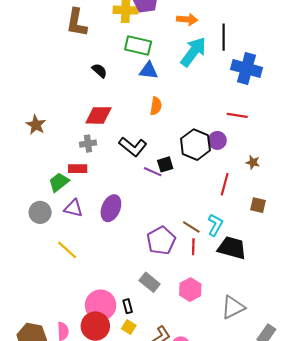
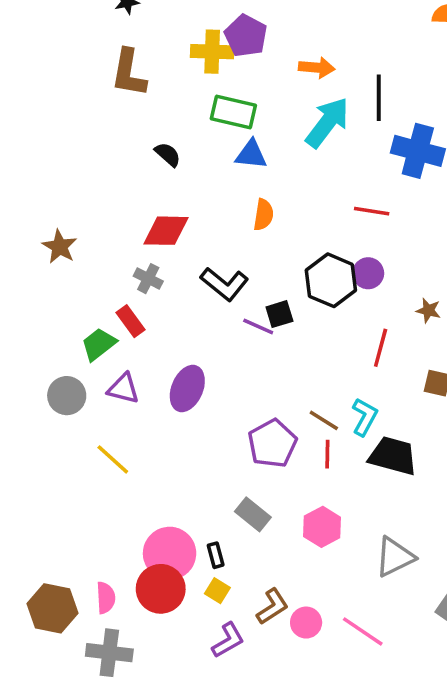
red line: (237, 115) -> (372, 211), moved
gray cross: (88, 144) -> (148, 279), turned 35
red rectangle: (78, 169) -> (131, 321), turned 54

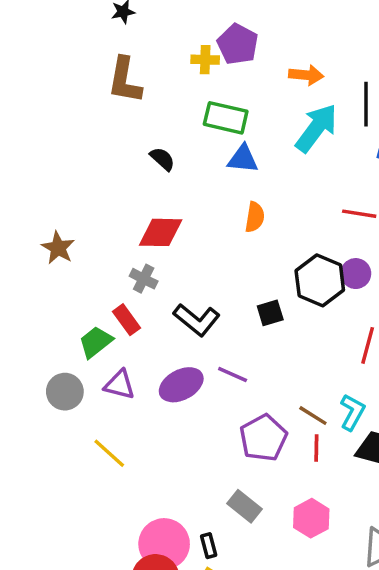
yellow cross: (212, 52) -> (205, 60), size x0.7
black L-shape: (225, 284) -> (197, 320), moved
purple line: (258, 326) -> (233, 374), moved
purple ellipse: (187, 389) -> (181, 385), turned 39

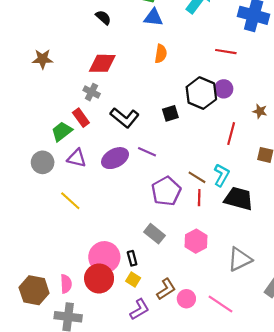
brown star: (58, 248) -> (43, 59), moved, turned -30

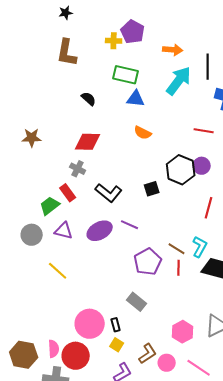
orange semicircle: (161, 54) -> (143, 133), turned 108
pink hexagon: (196, 241) -> (183, 332), moved
red circle: (99, 278) -> (76, 356), moved

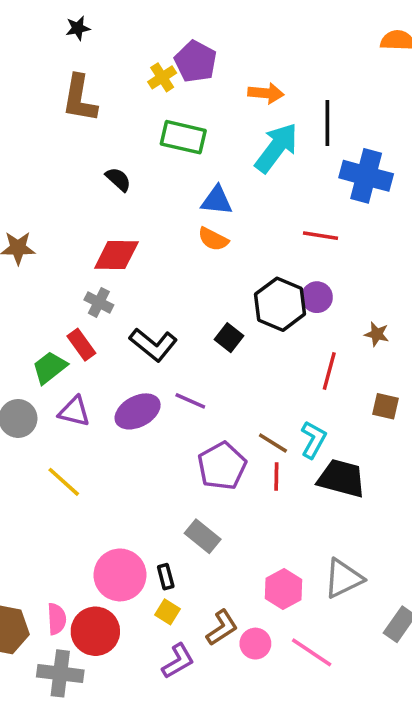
yellow cross: (114, 41) -> (162, 77), turned -35
blue triangle: (136, 99) -> (217, 200), moved
black square: (152, 189) -> (229, 338), turned -35

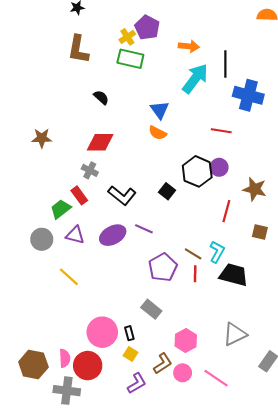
green rectangle: (183, 137) -> (130, 59), moved
blue triangle: (217, 200) -> (160, 110), turned 48
brown star: (377, 334) -> (255, 189), size x1.6
pink hexagon: (284, 589) -> (186, 340), moved

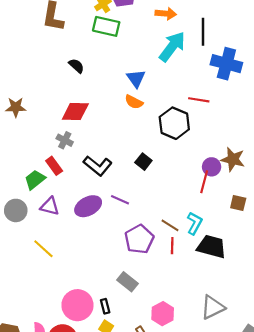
purple circle: (219, 167) -> (212, 167), moved
black hexagon: (197, 171) -> (174, 123), moved

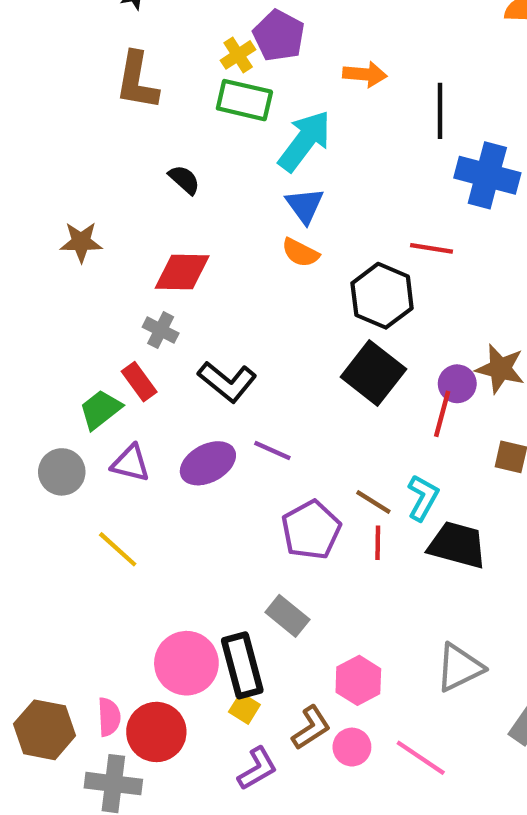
cyan arrow: (172, 47) -> (305, 141), moved
brown star: (16, 107) -> (81, 242), moved
black square: (143, 162) -> (373, 373), moved, size x1.8
black rectangle: (105, 306) -> (242, 665), size x2.0

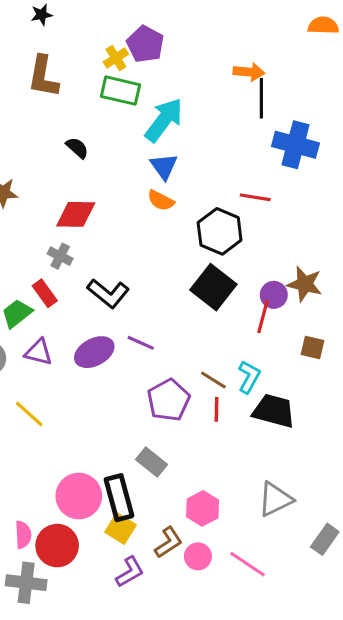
orange arrow: (365, 74) -> (249, 72), moved
yellow square: (244, 708) -> (121, 529), size x1.4

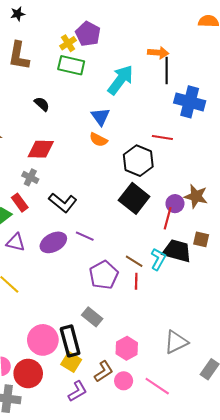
cyan arrow: (164, 120) -> (120, 80), moved
black trapezoid: (274, 411) -> (177, 251), moved

